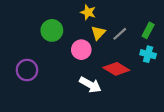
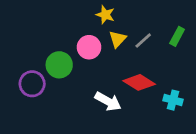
green circle: (52, 30) -> (59, 65), moved
pink circle: (81, 50) -> (89, 47), moved
cyan cross: (148, 54) -> (173, 100), moved

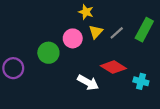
green rectangle: (177, 36) -> (144, 30), size x1.5
purple circle: (32, 84) -> (13, 68), moved

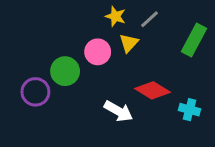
gray line: (117, 33) -> (150, 19), moved
purple circle: (13, 68) -> (35, 92), moved

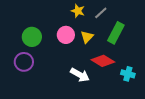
green rectangle: (194, 40) -> (116, 33), moved
yellow triangle: (129, 43) -> (87, 37), moved
green circle: (65, 71) -> (32, 37), moved

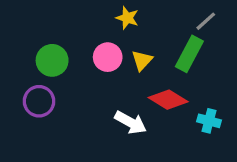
gray line: (101, 13) -> (206, 21), moved

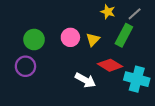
yellow star: (127, 18) -> (108, 12), moved
cyan cross: (209, 121) -> (137, 79), size x1.6

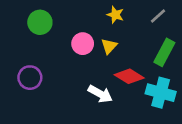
yellow star: (108, 12) -> (115, 15), moved
green rectangle: (124, 35) -> (164, 52), moved
green circle: (34, 40) -> (40, 22), moved

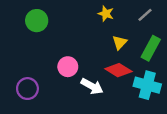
pink circle: (83, 44) -> (68, 67), moved
yellow triangle: (109, 46) -> (120, 42), moved
purple circle: (30, 78) -> (27, 89), moved

